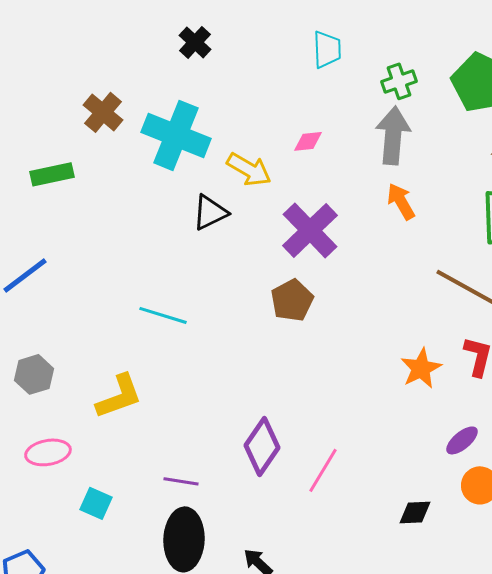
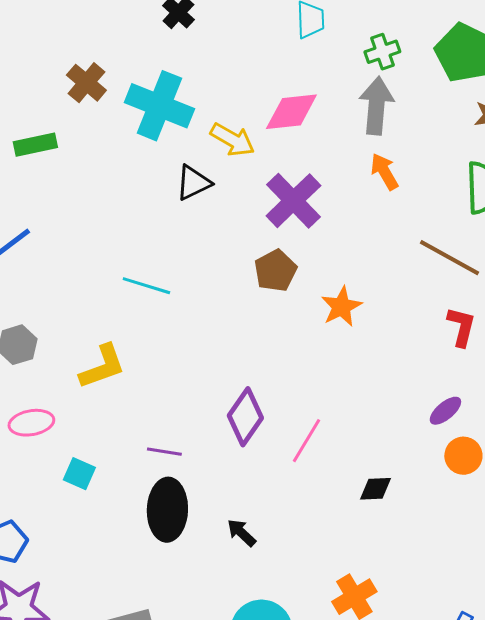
pink diamond: (308, 141) -> (291, 112), size x1.8
orange star: (421, 368) -> (341, 307), moved
black diamond: (415, 512) -> (375, 489), moved

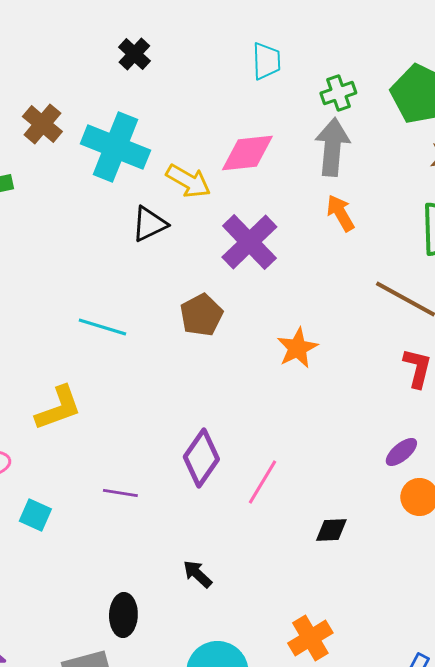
brown pentagon: (275, 271) -> (201, 315), moved
black ellipse: (167, 510) -> (123, 615), moved, size x0.7

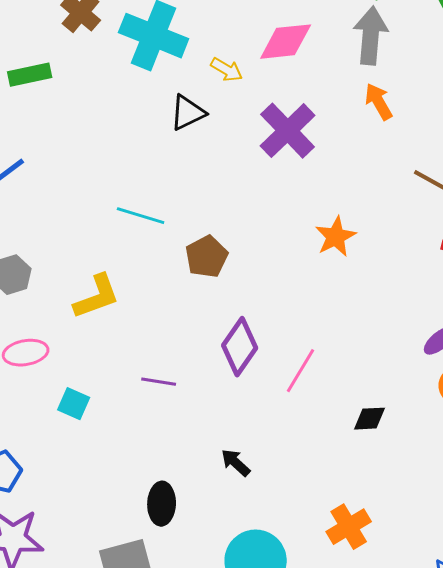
yellow arrow: (188, 181) -> (227, 70), size x0.7
brown pentagon: (201, 315) -> (207, 257), moved

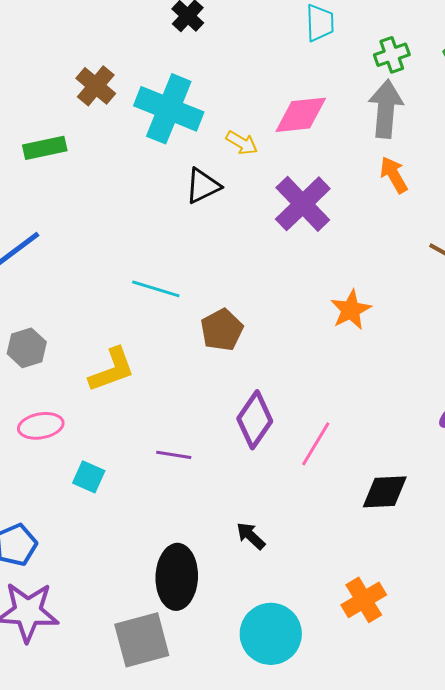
black diamond: (370, 419) -> (385, 492), size x1.4
black ellipse: (162, 504) -> (177, 577), size x1.5

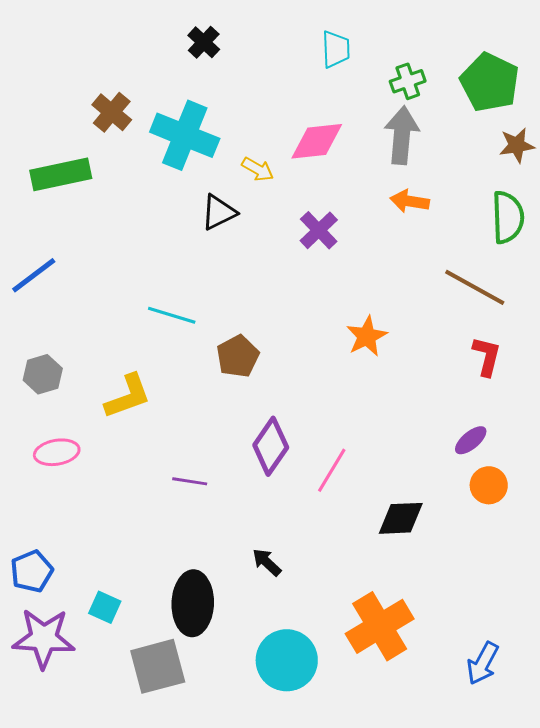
green rectangle: (45, 148) -> (61, 174), size x1.4
orange arrow: (394, 175) -> (410, 201), turned -51
purple cross: (303, 204) -> (319, 230), size x0.7
cyan square: (89, 477) -> (105, 607), moved
orange cross: (364, 600) -> (380, 626), size x1.5

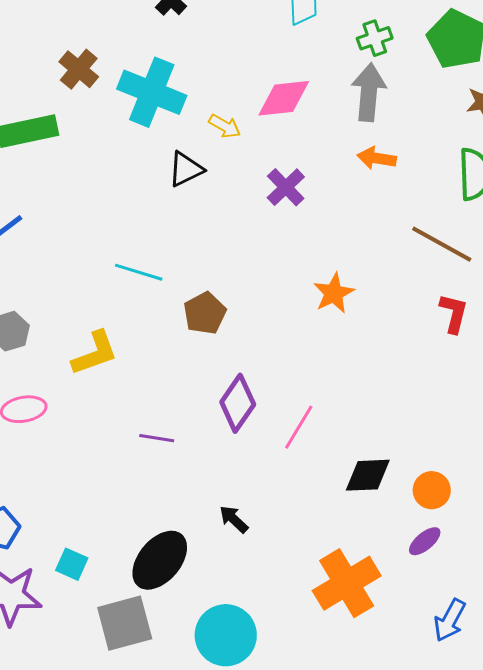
purple ellipse: (471, 440) -> (425, 541), moved
orange circle: (489, 485) -> (432, 490), moved
black ellipse: (193, 603) -> (160, 560), turned 38
cyan circle: (287, 660) -> (226, 635), moved

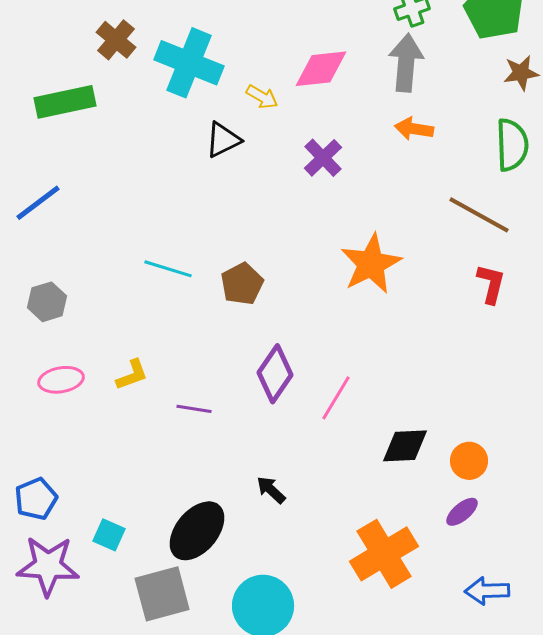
cyan line: (139, 272) -> (168, 269), moved
orange star: (334, 293) -> (371, 264), size x1.5
yellow L-shape: (95, 353) -> (132, 375), moved, size x0.7
blue arrow: (450, 620) -> (487, 591), turned 60

